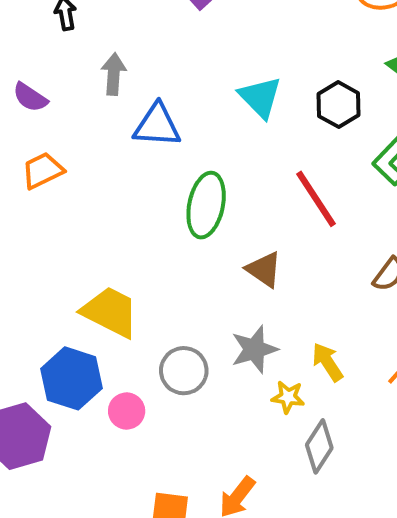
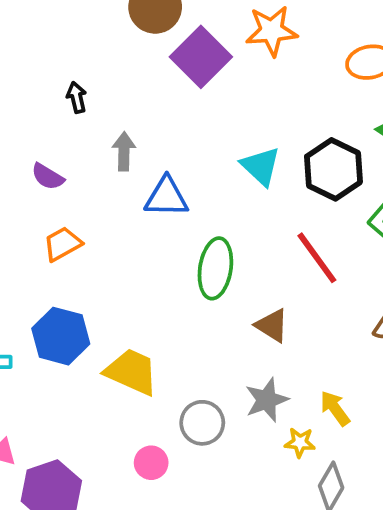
black hexagon: (339, 105) -> (333, 169), size x1.4
blue hexagon: (72, 378) -> (61, 336), moved

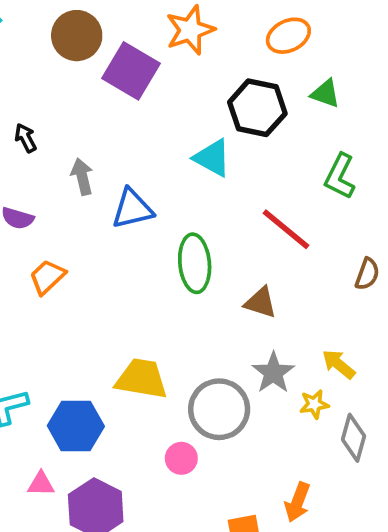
black hexagon: (333, 169) -> (257, 108), moved
blue hexagon: (61, 336) -> (76, 426), moved
gray circle: (202, 423) -> (219, 409), size x1.4

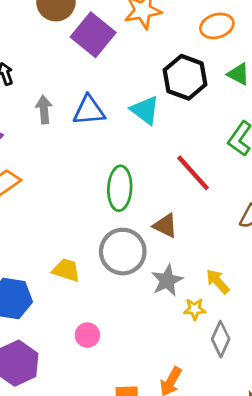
blue triangle: (132, 209) -> (89, 110), moved
yellow trapezoid: (142, 379) -> (66, 270), size x0.7
gray circle: (219, 409) -> (123, 252), moved

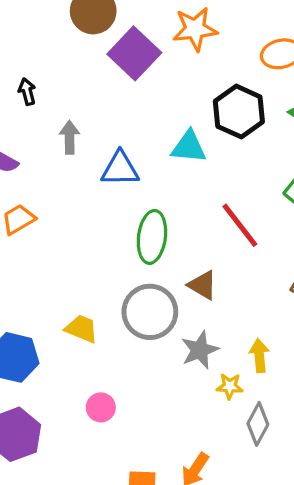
blue triangle: (89, 110) -> (120, 169), moved
cyan triangle: (145, 110) -> (189, 147), turned -36
yellow arrow: (218, 281) -> (259, 356), turned 32

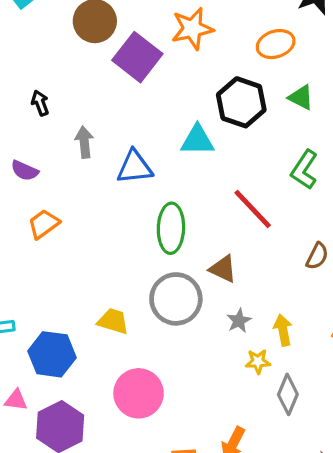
gray star: (200, 350) -> (239, 321), moved, size x0.7
pink circle: (101, 407) -> (139, 393), size x1.8

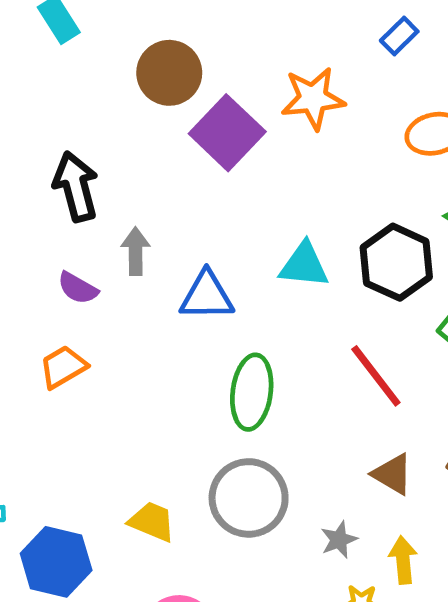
black hexagon: (241, 102) -> (396, 262), moved
black arrow: (40, 103) -> (76, 186), size x1.8
purple semicircle: (25, 171) -> (78, 288), moved
brown triangle: (223, 269) -> (392, 474), moved

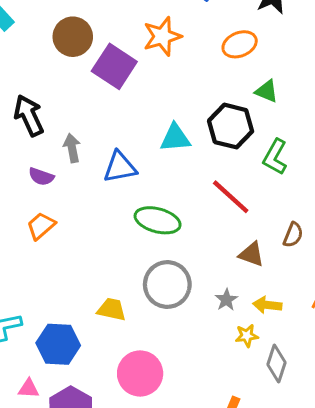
green ellipse: (252, 392) -> (158, 220), turned -72
yellow arrow: (403, 560) -> (267, 305), turned -68

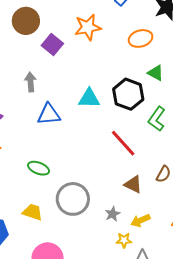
purple square: (114, 66) -> (52, 44), size x0.7
gray arrow: (72, 148) -> (31, 82), moved
green ellipse: (158, 220) -> (39, 168), moved, size x0.7
yellow arrow: (267, 305) -> (140, 221), turned -36

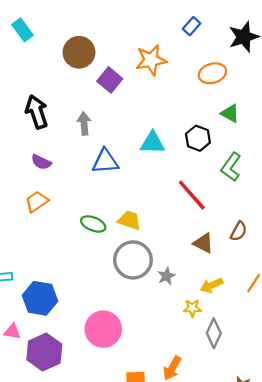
black hexagon: (128, 94) -> (198, 138), size x0.7
yellow trapezoid: (33, 212) -> (129, 220), moved
gray star: (113, 214) -> (166, 276), moved

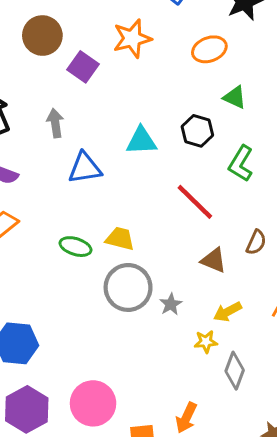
pink circle: (103, 329) -> (93, 403), moved

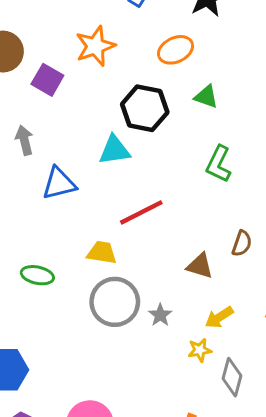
black hexagon: (197, 131) -> (145, 108), moved, size x1.4
red line: (195, 202) -> (141, 212), moved, turned -66
green ellipse: (75, 247) -> (37, 275), moved

